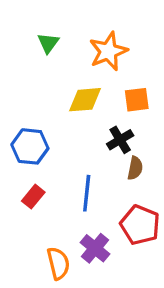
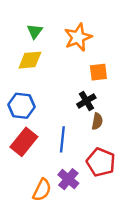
yellow diamond: (85, 100) -> (30, 60), moved
red rectangle: (33, 197) -> (24, 142), size x1.6
orange semicircle: (58, 263) -> (42, 190), turned 40

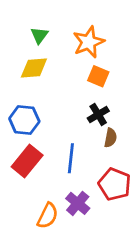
orange square: (98, 72) -> (98, 76), moved, turned 30

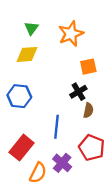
orange square: (98, 76) -> (88, 67), moved, turned -35
red rectangle: (27, 161) -> (22, 148), moved

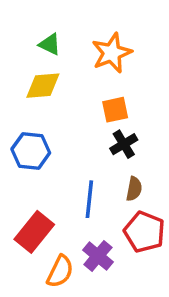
green triangle: (31, 28) -> (50, 44), turned -40
orange square: (88, 67) -> (115, 110), moved
brown semicircle: (88, 110) -> (134, 189), moved

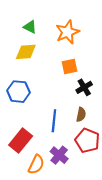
black cross: (124, 144) -> (84, 87), moved

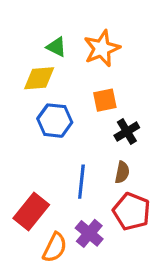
green triangle: (30, 27) -> (56, 47), moved
blue hexagon: (18, 92) -> (55, 121), moved

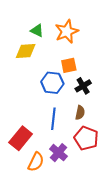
blue hexagon: (55, 121) -> (52, 83), moved

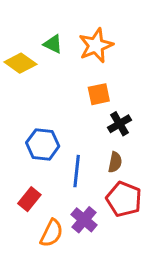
yellow diamond: (26, 51) -> (20, 63), moved, turned 40
blue hexagon: (52, 83) -> (43, 144), moved
red rectangle: (21, 138) -> (29, 199), size x0.7

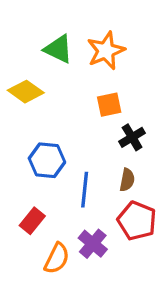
green triangle: (53, 44) -> (58, 49), size x1.4
yellow diamond: (20, 63) -> (26, 92), moved

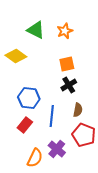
orange star: (106, 51) -> (65, 31), size x0.7
black cross: (132, 137) -> (69, 85), moved
red rectangle: (32, 221) -> (25, 125), moved

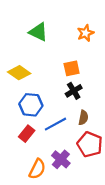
orange star: (65, 31) -> (85, 33), moved
yellow diamond: (16, 56) -> (19, 73), moved
blue line: (52, 116) -> (55, 124), turned 55

